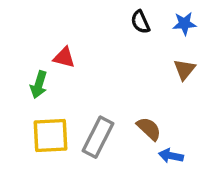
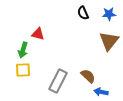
brown triangle: (184, 69) -> (109, 41), size x1.5
yellow square: (51, 135) -> (23, 70), moved, size x0.7

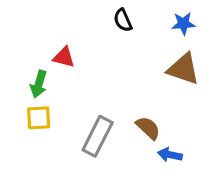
black semicircle: (83, 13) -> (123, 20), moved
brown triangle: (109, 41) -> (183, 69), turned -50

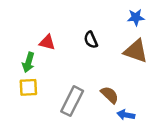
black semicircle: (123, 20) -> (91, 40), moved

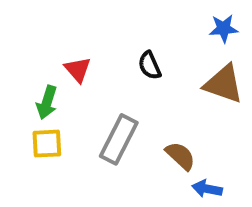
red triangle: (47, 42) -> (78, 70), turned 35
gray rectangle: (72, 101) -> (119, 139), moved

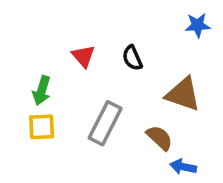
red triangle: (78, 70) -> (83, 56), moved
brown triangle: (224, 84) -> (183, 94), moved

